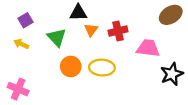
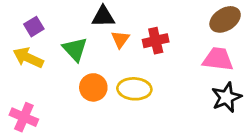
yellow arrow: (21, 44) -> (28, 58), size x1.5
pink trapezoid: (148, 48) -> (218, 59), moved

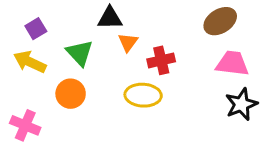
brown ellipse: (225, 19) -> (220, 21), moved
red cross: (156, 41) -> (161, 60), moved
orange circle: (93, 87) -> (71, 94), moved

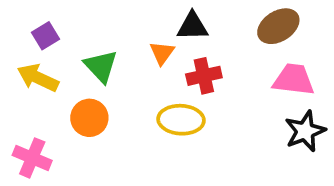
black triangle: (110, 18) -> (192, 26), moved

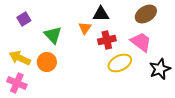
yellow arrow: (38, 78) -> (20, 58), moved
pink trapezoid: (294, 80) -> (141, 42), moved, turned 30
yellow ellipse: (181, 120) -> (120, 63), moved, turned -30

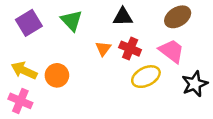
purple square: (24, 19) -> (29, 23), size x1.5
orange triangle: (85, 28) -> (103, 49), moved
green triangle: (53, 35) -> (72, 20), moved
red cross: (107, 40) -> (130, 49), turned 36

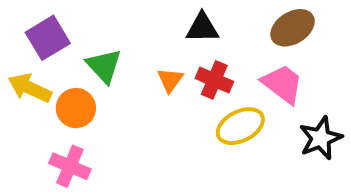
green triangle: (72, 20) -> (104, 66), moved
yellow arrow: (24, 70) -> (30, 88), moved
orange circle: (57, 75) -> (76, 108), moved
pink cross: (20, 101) -> (70, 166), moved

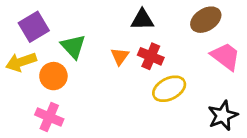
pink trapezoid: (282, 84) -> (226, 56), moved
yellow arrow: (30, 88) -> (21, 62), turned -44
black star: (321, 138) -> (223, 116), moved

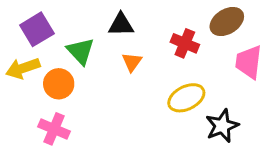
black triangle: (142, 20) -> (121, 25), moved
red cross: (151, 56) -> (185, 43), moved
pink trapezoid: (226, 56) -> (249, 62), turned -120
black star: (223, 116) -> (222, 126), moved

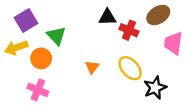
black triangle: (121, 25) -> (107, 17), moved
orange triangle: (132, 62) -> (92, 67), moved
yellow ellipse: (186, 98) -> (130, 68), turned 75

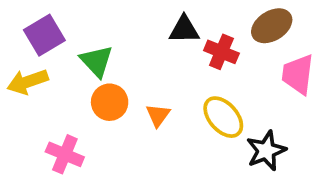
orange circle: (41, 58) -> (110, 102), moved

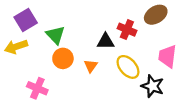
black triangle: (184, 30) -> (106, 41), moved
pink trapezoid: (298, 74) -> (167, 56), moved
black star: (266, 151) -> (153, 86), turned -30

